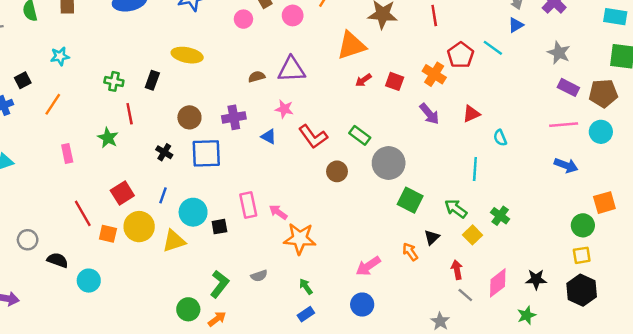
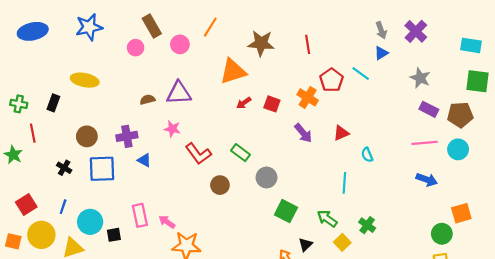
blue triangle: (269, 137) -> (144, 160), moved
gray circle: (389, 163) -> (266, 177), size x0.7

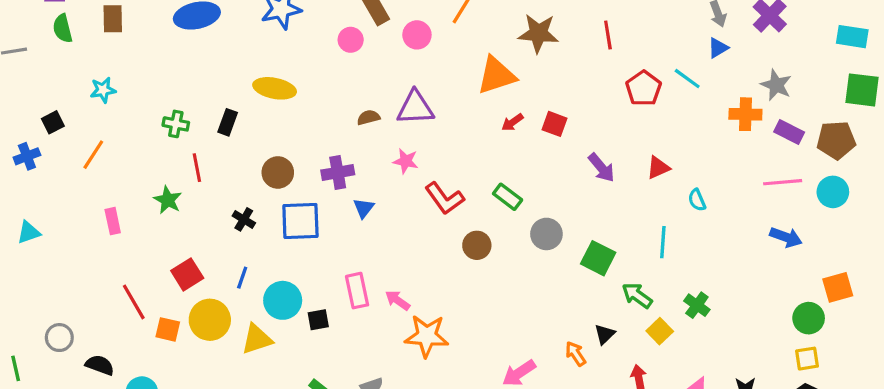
orange cross: (308, 97) -> (745, 114), moved, turned -30
blue triangle: (144, 160) -> (364, 208), turned 40
green square: (286, 211) -> (598, 258), moved

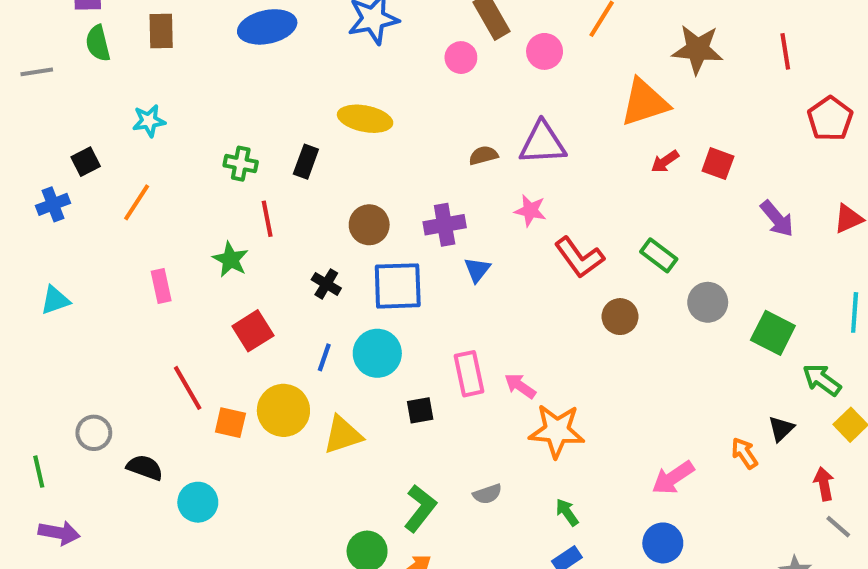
red square: (187, 274) -> (253, 331), moved
cyan circle: (283, 300) -> (377, 353), moved

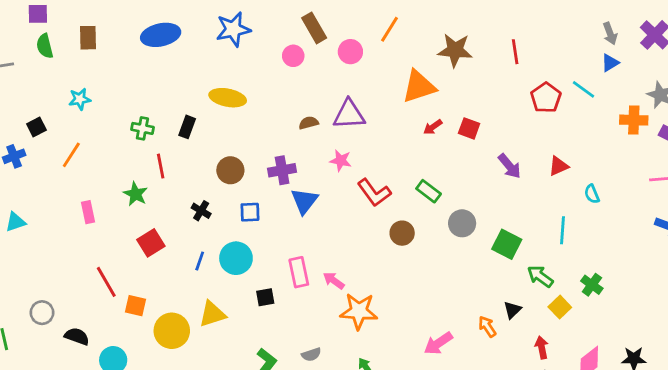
blue triangle: (477, 270) -> (304, 201), size x1.5
blue square: (398, 286) -> (250, 212), size x0.6
yellow circle: (283, 410) -> (172, 331), moved

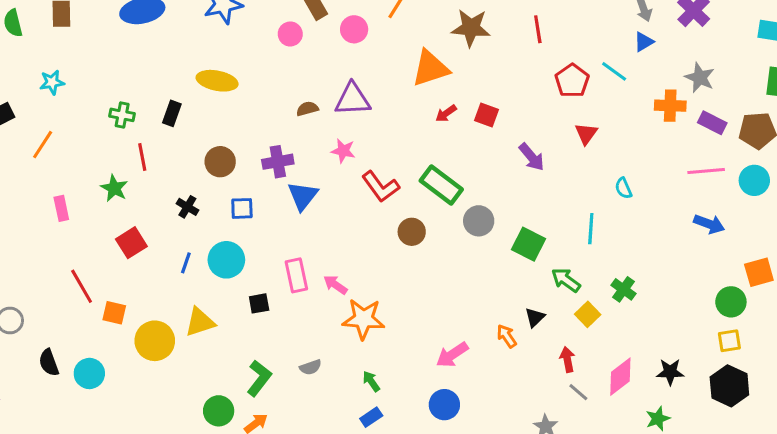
red triangle: (558, 166) -> (586, 134), moved, turned -30
green rectangle: (429, 191) -> (441, 185), size x1.5
black semicircle: (77, 336) -> (49, 363), moved, turned -130

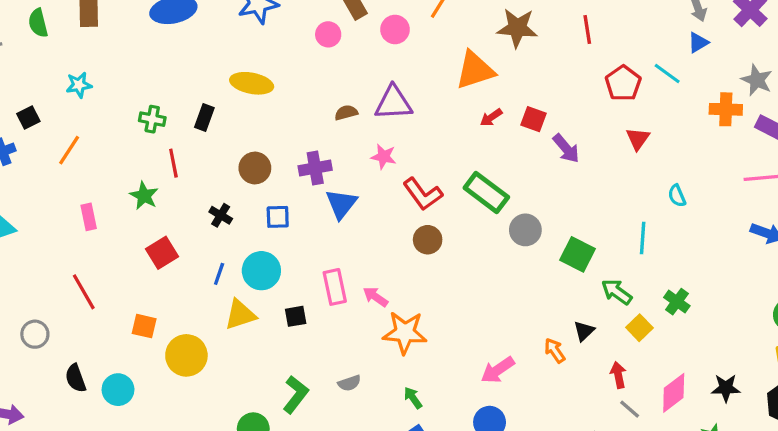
purple arrow: (532, 157) -> (566, 148), moved
brown circle: (412, 232) -> (428, 240), moved
red line: (82, 286) -> (84, 292), moved
yellow triangle: (200, 322) -> (240, 315), moved

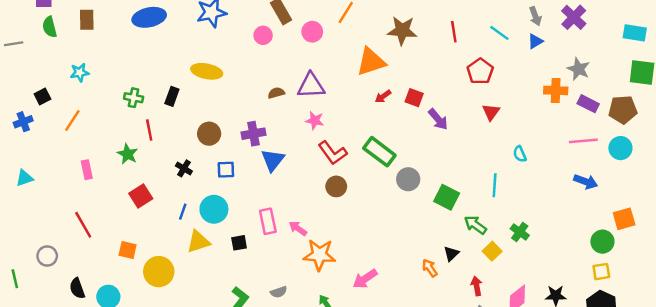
cyan line: (667, 73) -> (499, 33), moved
pink star: (384, 157) -> (315, 120), moved
pink arrow: (498, 370) -> (365, 279), moved

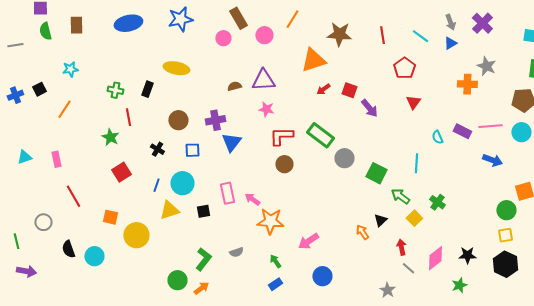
purple rectangle: (588, 104) -> (462, 131), moved
blue cross: (23, 122) -> (15, 95), moved
red L-shape: (333, 153) -> (281, 136), turned 125
pink rectangle: (87, 170) -> (56, 159), moved

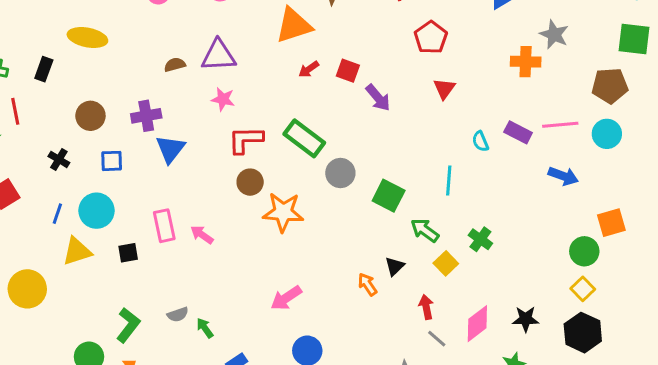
orange star: (270, 221) -> (283, 212), moved
yellow square: (505, 235) -> (583, 289), turned -35
green arrow: (275, 261) -> (205, 328), moved

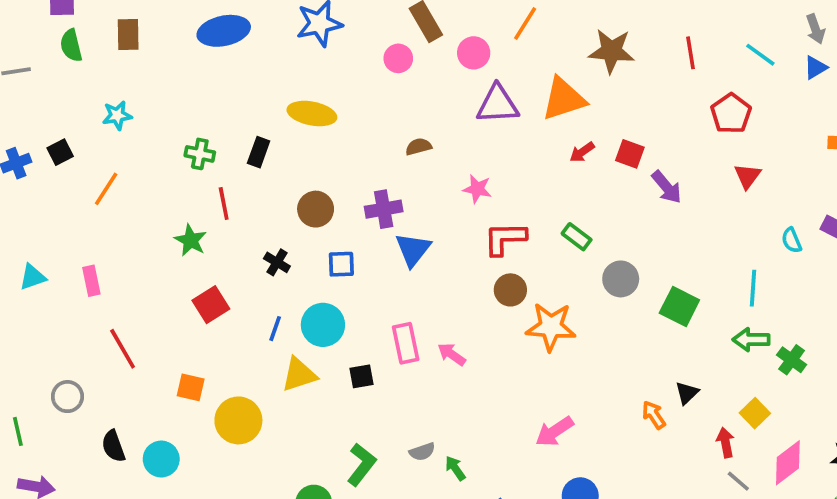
purple triangle: (218, 56) -> (498, 104), moved
green rectangle: (304, 138) -> (577, 237), size x0.6
green arrow: (425, 230) -> (751, 340), moved, turned -36
yellow square: (446, 263) -> (755, 413), moved

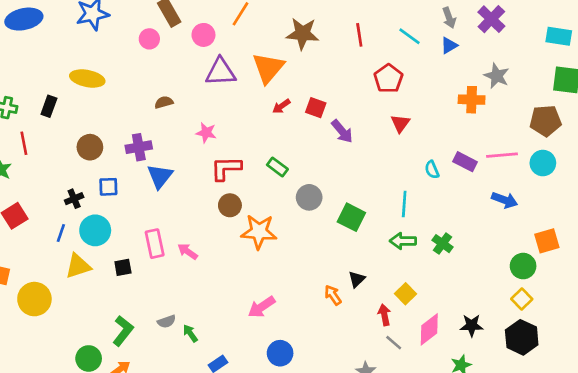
orange triangle: (564, 99) -> (268, 68), turned -32
black cross: (277, 262) -> (74, 199), moved, turned 36
green cross: (792, 360) -> (443, 244), moved

